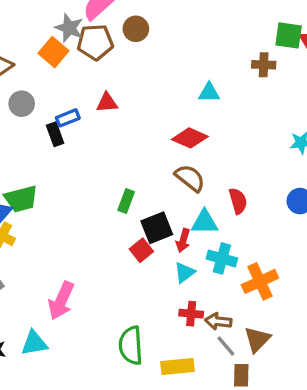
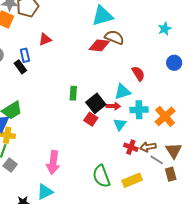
cyan triangle: (209, 93) -> (102, 16), size x1.6
blue rectangle: (68, 118) -> (25, 55), turned -64
brown semicircle: (190, 178) -> (114, 37), moved
red arrow: (183, 240) -> (113, 106), turned -88
red cross: (191, 314) -> (131, 147), turned 32

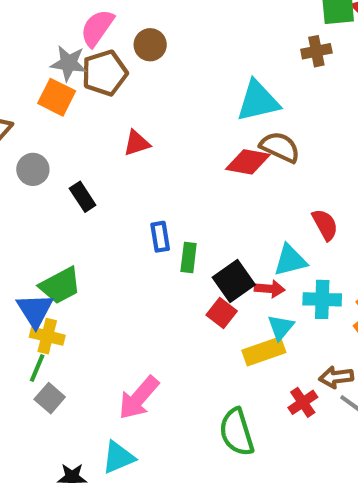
blue rectangle: (25, 55) -> (160, 237), moved
red cross: (131, 147) -> (303, 402), moved, turned 32
pink arrow: (53, 162) -> (139, 398), turned 30
yellow rectangle: (132, 180) -> (264, 351), moved

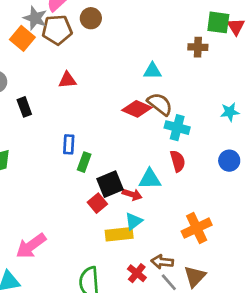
cyan triangle: (258, 101) -> (152, 71), size x0.6
cyan cross: (322, 299) -> (177, 128), moved
red cross: (303, 402) -> (137, 273), turned -30

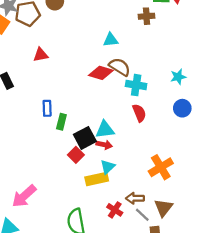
cyan star: (230, 112) -> (178, 77), moved
cyan triangle: (150, 179) -> (105, 130), moved

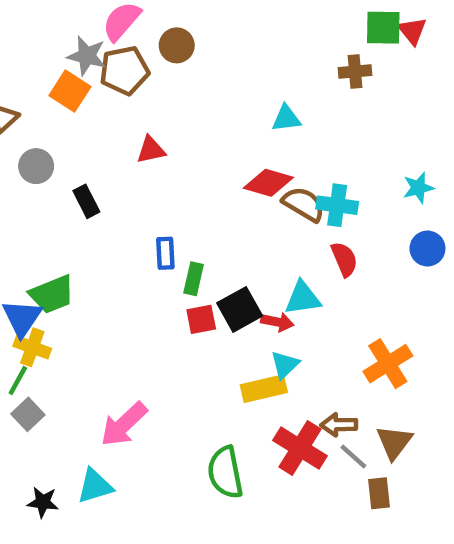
brown semicircle: (120, 67) -> (304, 204), moved
cyan triangle: (105, 130) -> (303, 298), moved
red square: (76, 155) -> (201, 319), moved, turned 35
red cross: (115, 210) -> (300, 448), size x1.6

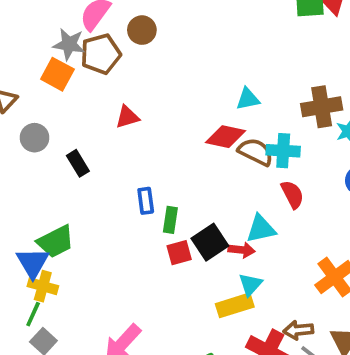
brown cross: (355, 71) -> (322, 107), moved, size x1.5
cyan triangle: (286, 118) -> (248, 99), moved

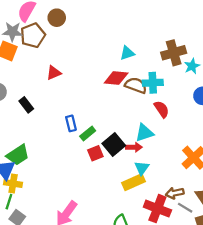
green rectangle: (170, 220) -> (88, 134), turned 49

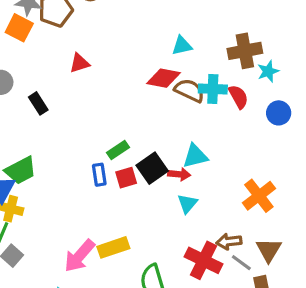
red semicircle: (162, 109) -> (238, 97), moved
blue rectangle: (71, 123) -> (99, 175), moved
yellow rectangle: (134, 182) -> (113, 247), moved

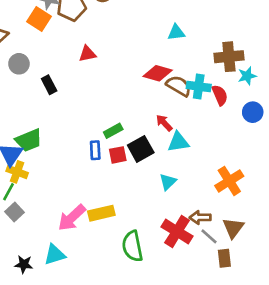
cyan triangle: (182, 46) -> (176, 32), moved
red arrow: (179, 174) -> (164, 123), moved, turned -144

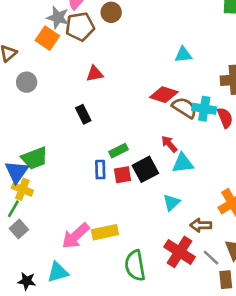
black rectangle: (49, 85) -> (83, 114), moved
brown arrow: (200, 217) -> (201, 225), moved

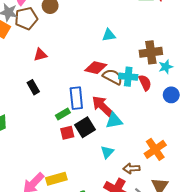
red arrow: (169, 144) -> (102, 106), size x1.6
blue rectangle: (100, 170) -> (76, 98), moved, size x1.5

